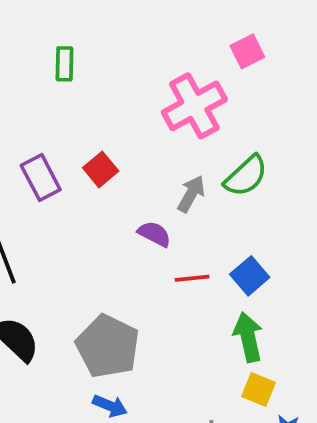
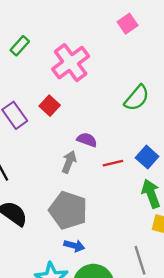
green rectangle: (64, 64) -> (20, 46), turned 48
pink cross: (194, 106) -> (71, 63), moved
gray arrow: (191, 194) -> (69, 162), moved

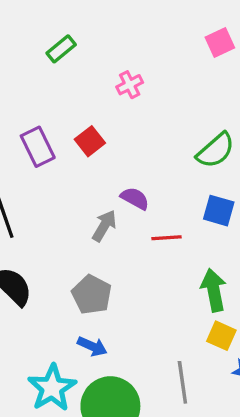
pink cross: (71, 63) -> (130, 85), size x0.5
blue square: (147, 157) -> (219, 211), moved, turned -35
gray pentagon: (68, 210) -> (92, 295), size x0.7

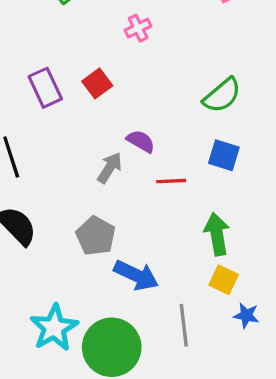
blue arrow: (92, 346) -> (136, 275), moved, size x1.5

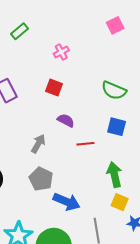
red square: (97, 83) -> (54, 88), moved, turned -30
green semicircle: (222, 95) -> (114, 90), turned 65
gray arrow: (110, 168) -> (38, 144), moved

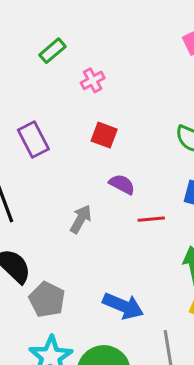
pink cross: (61, 52) -> (93, 80), moved
gray pentagon: (41, 179) -> (47, 299), moved

